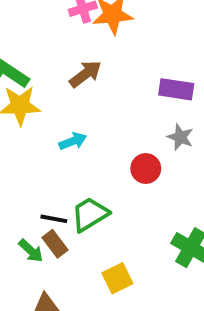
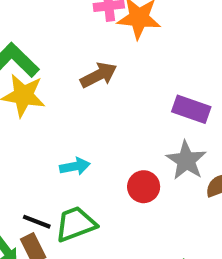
gray star: (180, 137) -> (186, 160), size x1.4
cyan arrow: (73, 141) -> (75, 166), moved

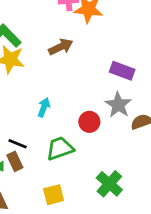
cyan arrow: (75, 166) -> (44, 107), turned -60
green trapezoid: (76, 224) -> (60, 148), moved

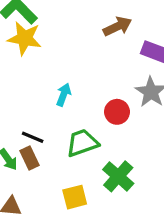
brown arrow: (61, 47) -> (117, 26), moved
green cross: (109, 184) -> (118, 176), moved

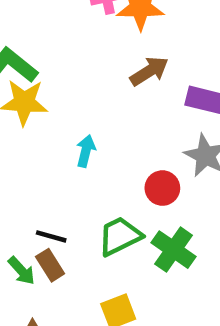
cyan arrow: (64, 95) -> (86, 151), moved
green cross: (118, 176) -> (173, 250), moved

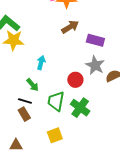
green trapezoid: (120, 236) -> (56, 101), turned -55
green arrow: (21, 271) -> (33, 85), moved

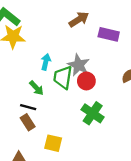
gray star: (95, 65) -> (79, 65), moved
green trapezoid: (56, 101) -> (63, 77), moved
yellow square: (55, 135) -> (53, 143), moved, turned 35

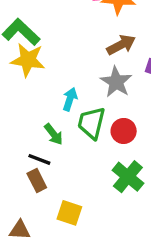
gray star: (79, 65) -> (116, 82), moved

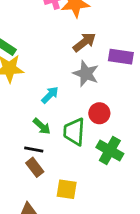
cyan arrow: (70, 99) -> (50, 95), turned 36
green trapezoid: (91, 123) -> (74, 132), moved

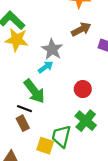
gray star: (86, 74) -> (52, 49), moved
green arrow: (42, 126) -> (34, 91), size x1.6
green trapezoid: (74, 132) -> (61, 136), moved

